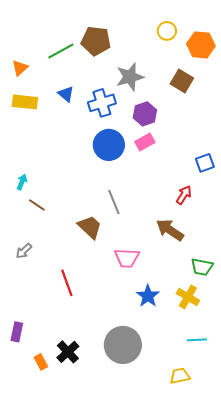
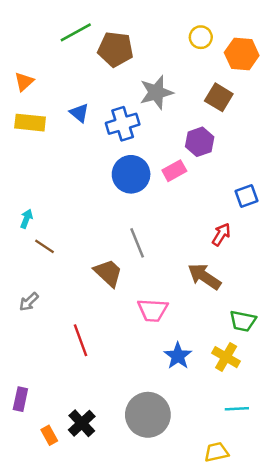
green line: (61, 51) -> (76, 32), moved
purple hexagon: (145, 114) -> (200, 142), moved

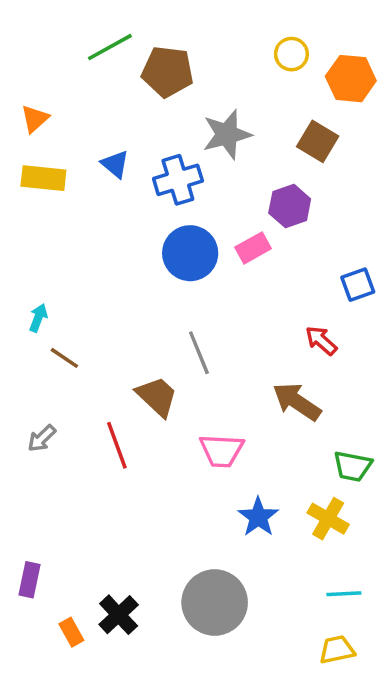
red arrow: (221, 234) -> (321, 341), turned -80
red line: (81, 340) -> (117, 445), moved
yellow trapezoid: (216, 452) -> (337, 650), moved

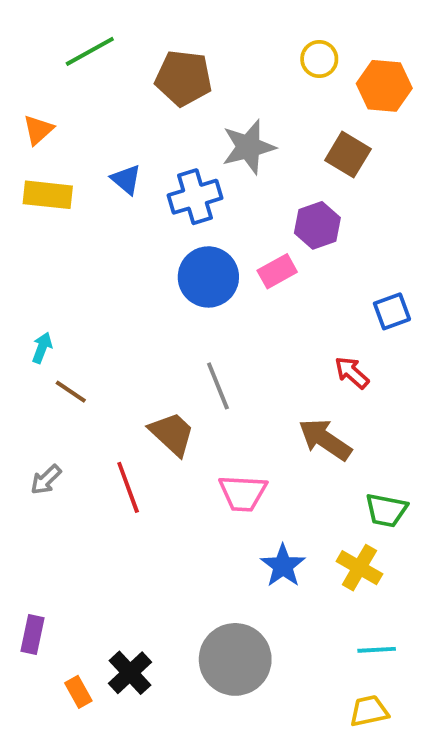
green line: (110, 47) -> (90, 51), moved

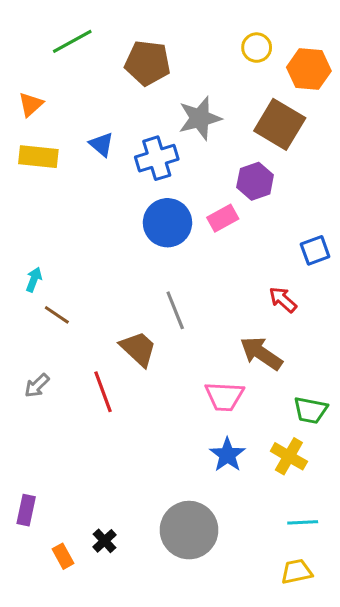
brown square: (348, 155) -> (280, 124), size x1.4
pink trapezoid: (243, 493) -> (224, 396), moved
black cross: (130, 673) -> (104, 541), size x0.7

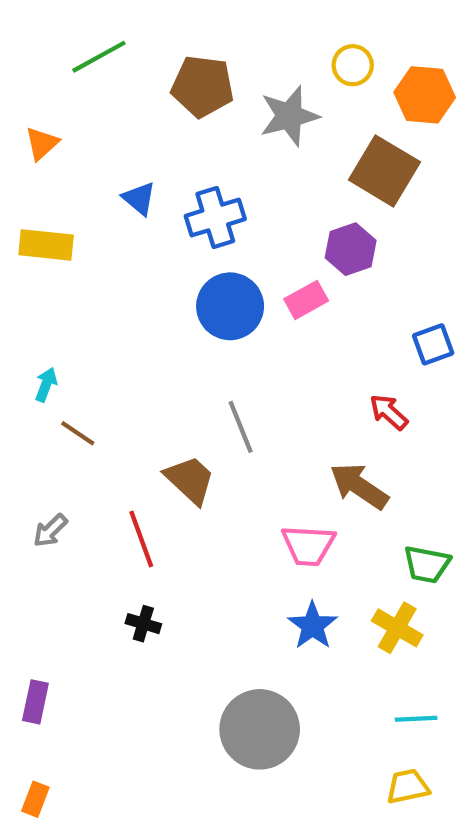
gray star: (200, 118) -> (289, 116), moved
yellow rectangle: (38, 157) -> (46, 245), moved
black cross: (104, 541) -> (143, 624), moved, turned -30
orange rectangle: (63, 556) -> (35, 799), moved, turned 50

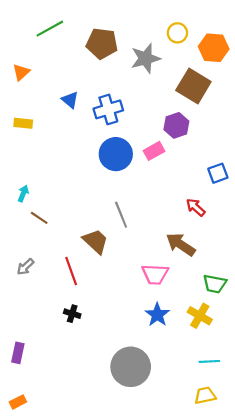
yellow rectangle: (46, 245) -> (23, 123), size x0.7
orange rectangle: (35, 799) -> (18, 402), turned 42

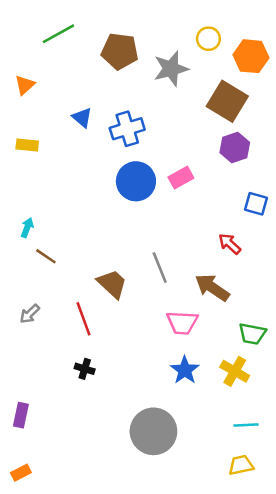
purple hexagon: (176, 125) -> (235, 148), moved
blue square: (218, 173) -> (256, 204), turned 36
gray line: (121, 215) -> (160, 268), moved

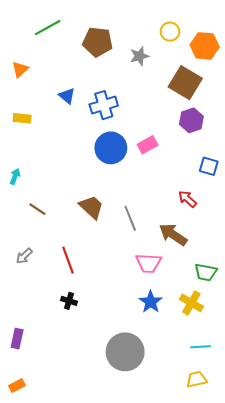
gray star: (171, 69) -> (139, 56), size x0.7
cyan arrow: (27, 228) -> (15, 176), moved
brown trapezoid: (112, 284) -> (91, 207), moved

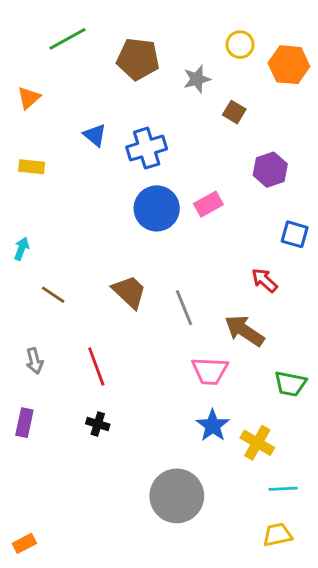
brown square: (185, 83) -> (234, 112), moved, size x0.5
gray arrow: (24, 256) -> (34, 361), turned -60
yellow cross: (191, 303) -> (257, 443), moved
purple rectangle: (17, 339) -> (24, 423), moved

